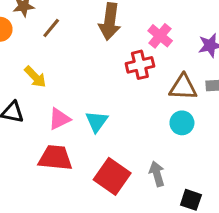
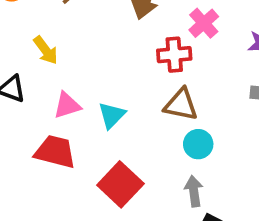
brown triangle: (183, 87) -> (181, 105), moved
cyan circle: (182, 123) -> (198, 144), moved
gray arrow: (157, 174) -> (194, 191), moved

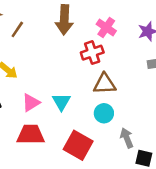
cyan circle: (198, 144) -> (104, 113), moved

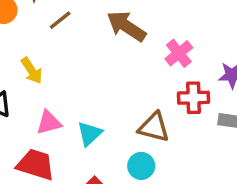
brown arrow: (64, 20) -> (126, 26), turned 104
red cross: (92, 53) -> (193, 98), moved

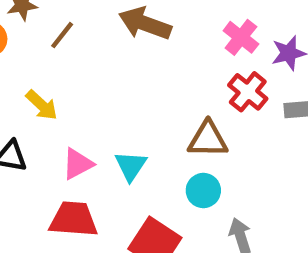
pink cross: (179, 53) -> (241, 37), moved
red cross: (193, 98) -> (248, 92), turned -36

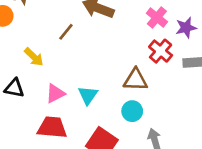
brown line: (62, 35) -> (66, 32), moved

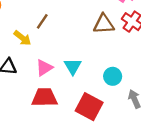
brown line: (66, 32) -> (42, 21), moved
brown triangle: (135, 80) -> (104, 24), moved

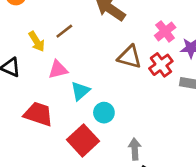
pink triangle: (44, 68) -> (58, 70), moved
cyan circle: (113, 76) -> (104, 113), moved

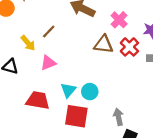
pink cross: (165, 31) -> (119, 20), moved
cyan triangle: (80, 91) -> (68, 90), moved
red square: (83, 140) -> (76, 116), turned -30

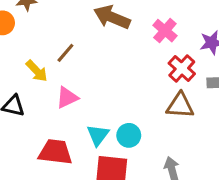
brown triangle: (104, 44) -> (180, 106), moved

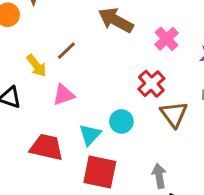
red cross: (182, 68) -> (151, 84), moved
brown triangle: (180, 106) -> (174, 114), turned 44
cyan circle: (129, 135) -> (121, 121), moved

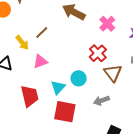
red trapezoid: (46, 147) -> (30, 96), turned 65
gray arrow: (159, 176) -> (101, 100), moved, turned -98

